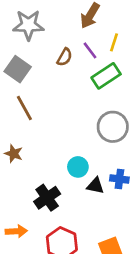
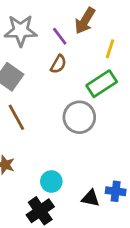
purple line: (90, 50) -> (60, 36), moved
gray circle: (113, 127) -> (79, 117), moved
cyan circle: (78, 167) -> (51, 181), moved

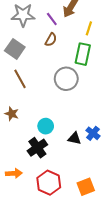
green rectangle: (102, 84) -> (83, 54), turned -45
blue cross: (116, 191) -> (93, 133), turned 32

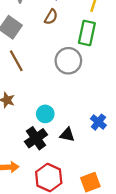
black triangle: (74, 138) -> (67, 135), moved

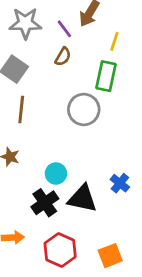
brown line: (16, 61) -> (21, 109), turned 35
black triangle: (67, 135) -> (82, 199), size x1.6

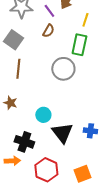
blue cross: (120, 183) -> (90, 131), moved, turned -32
black triangle: (82, 199) -> (62, 133), turned 40
black cross: (45, 203) -> (24, 142), moved, turned -36

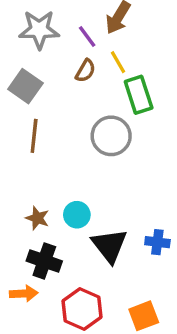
yellow line: (85, 20) -> (118, 62), moved, turned -48
green rectangle: (79, 45) -> (139, 95), turned -30
brown star: (10, 103) -> (37, 218), moved

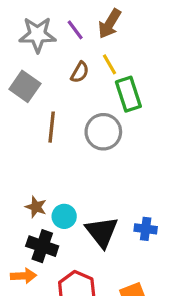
purple line: (87, 36) -> (75, 30), moved
brown line: (34, 136) -> (52, 127), moved
cyan circle: (77, 215) -> (64, 216), moved

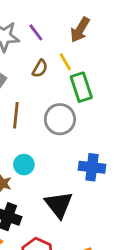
brown arrow: (110, 24) -> (80, 30), moved
cyan circle: (64, 216) -> (24, 165), moved
blue cross: (146, 229) -> (92, 167), moved, size x1.4

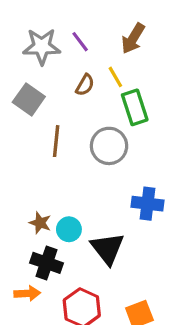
cyan circle: (24, 165) -> (69, 229), moved

